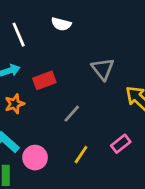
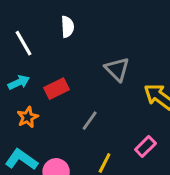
white semicircle: (61, 24) -> (67, 27), turned -102

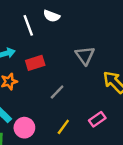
white semicircle: (67, 27) -> (52, 16), turned 105
white line: (24, 43) -> (28, 25), moved

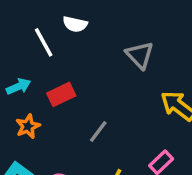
gray triangle: (85, 55) -> (140, 55), moved

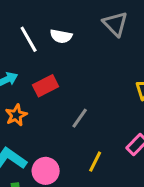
white semicircle: (75, 24) -> (61, 36), moved
gray triangle: (140, 55) -> (115, 24), moved

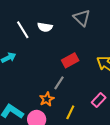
red rectangle: (46, 86) -> (70, 60), moved
orange star: (16, 115) -> (47, 99), moved

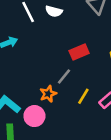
yellow line: (70, 112) -> (83, 96), moved

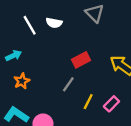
orange star: (48, 94) -> (22, 81), moved

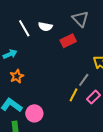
red rectangle: (81, 60) -> (68, 41), moved
gray line: (68, 84) -> (84, 80), moved

